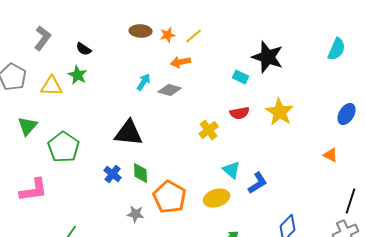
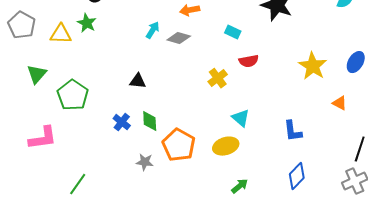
cyan rectangle: (241, 77) -> (233, 32), moved
yellow star: (280, 112) -> (313, 66), moved
black triangle: (129, 133) -> (138, 81), size x0.6
blue L-shape: (258, 183) -> (293, 131), moved, turned 115

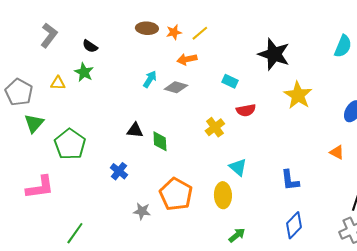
gray pentagon: (22, 25) -> (19, 92), moved
yellow triangle: (61, 34) -> (58, 83), size x0.7
yellow star: (313, 66) -> (298, 95), moved
green diamond: (150, 121) -> (160, 141), moved
yellow ellipse: (226, 146) -> (223, 195), turned -75

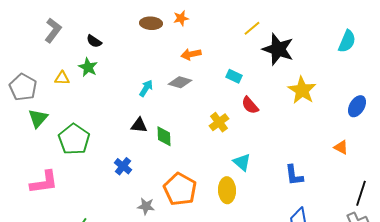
orange star: (174, 32) -> (181, 18), moved
yellow line: (200, 33) -> (252, 28), moved
cyan arrow: (150, 79) -> (146, 88), moved
red semicircle: (246, 110) -> (250, 105), turned 60

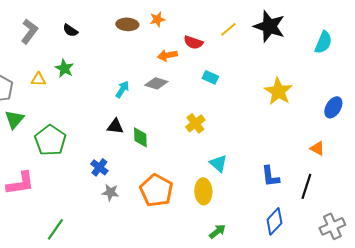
black semicircle: (94, 41) -> (70, 30), moved
black star: (278, 49) -> (269, 26), moved
red semicircle: (250, 105) -> (193, 42), moved, turned -30
black line: (361, 193) -> (306, 186), moved
gray star: (146, 206) -> (110, 192), moved

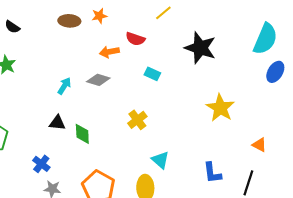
black star: (269, 26) -> (200, 48), moved
yellow line: (228, 29) -> (163, 13), moved
cyan semicircle: (323, 42) -> (265, 39), size x1.4
yellow star: (278, 91) -> (220, 108), moved
blue ellipse: (333, 107) -> (275, 72), moved

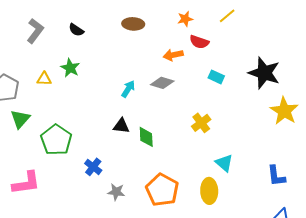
orange star: (99, 16) -> (185, 19), moved
black star: (200, 48) -> (264, 73), moved
blue cross: (41, 164) -> (93, 167), moved

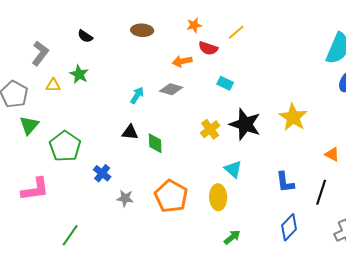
yellow line: (227, 16) -> (236, 32), moved
gray L-shape: (35, 31) -> (40, 53), moved
black star: (264, 73) -> (245, 124), moved

